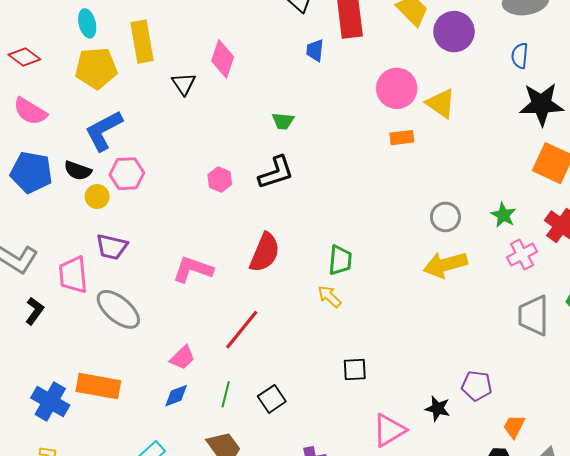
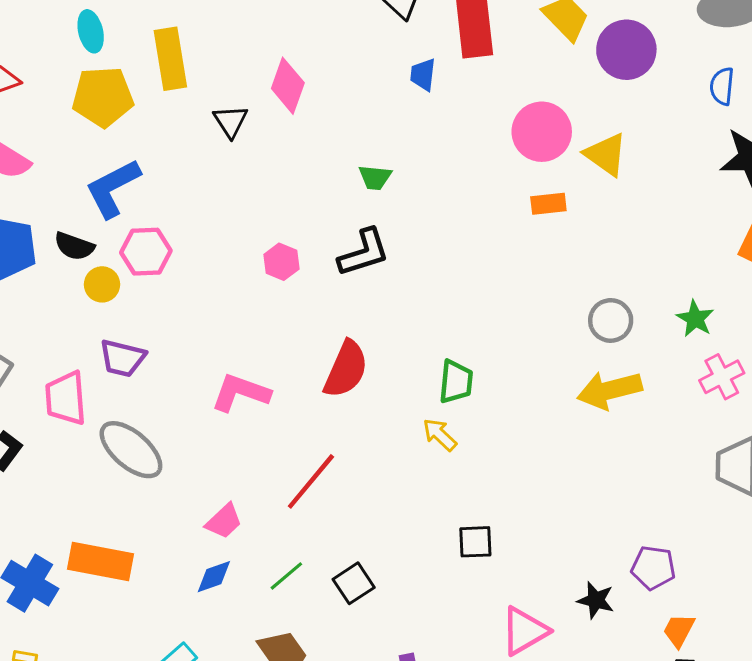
green line: (226, 394) -> (286, 576), turned 35
orange trapezoid: (514, 426) -> (679, 630), moved

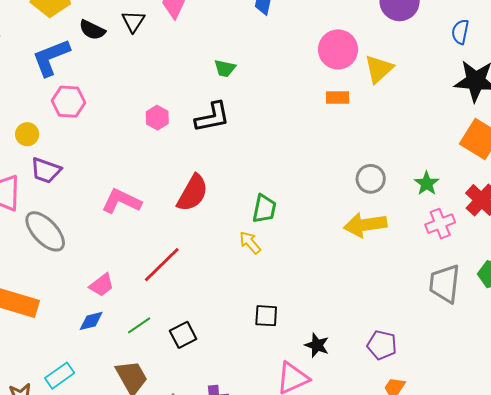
yellow triangle: (606, 154) -> (379, 69), turned 36
black semicircle: (74, 246) -> (92, 30), moved
yellow circle: (102, 284) -> (27, 134), moved
black star: (596, 600) -> (317, 345), moved

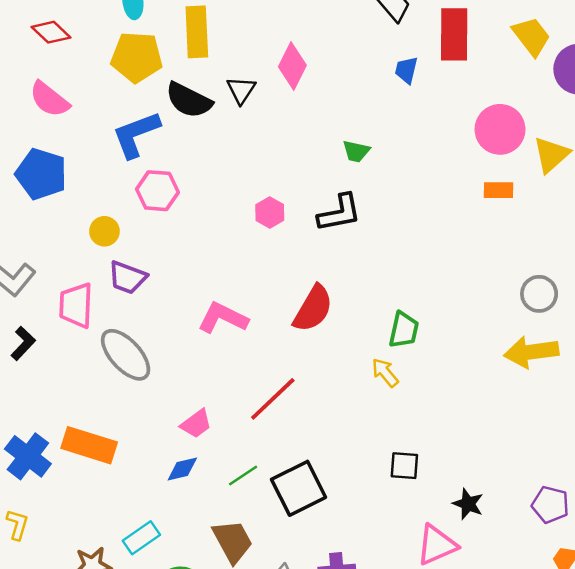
black semicircle: (92, 30) -> (189, 100), size x1.4
black square: (183, 335) -> (299, 488), size x1.6

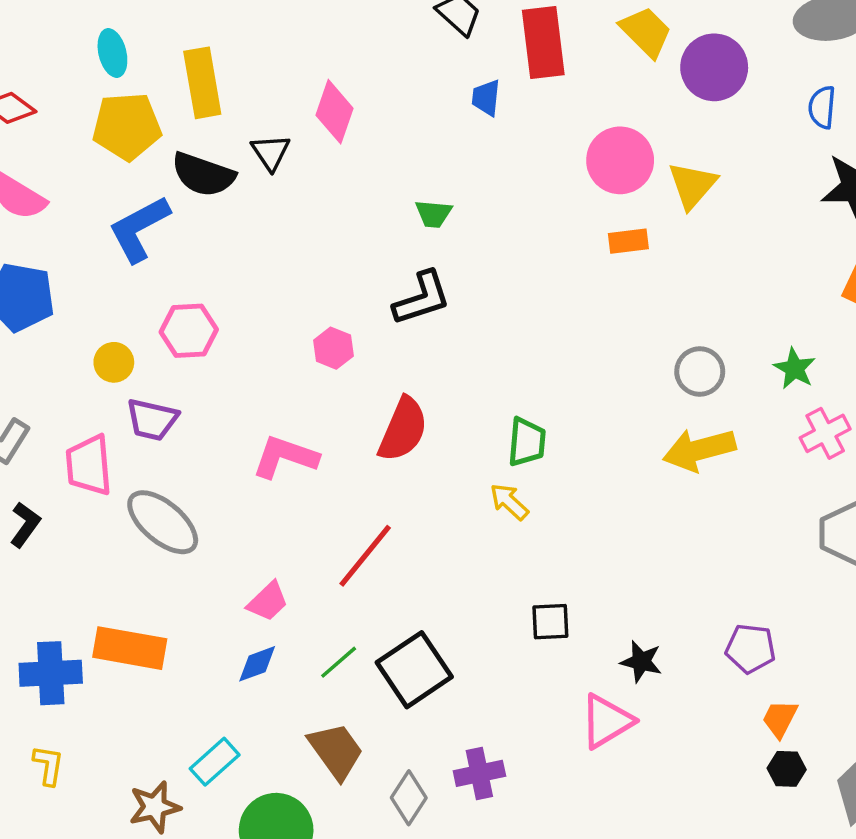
pink hexagon: (157, 191) -> (189, 331), moved
pink hexagon: (270, 212) -> (333, 348), moved
blue cross: (28, 456) -> (51, 673), turned -33

